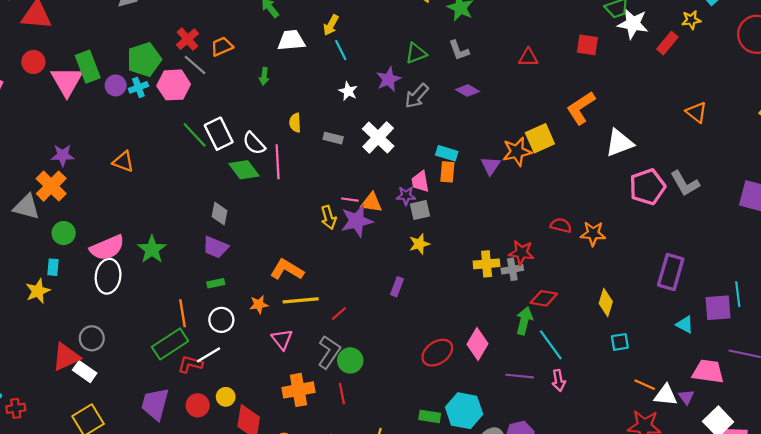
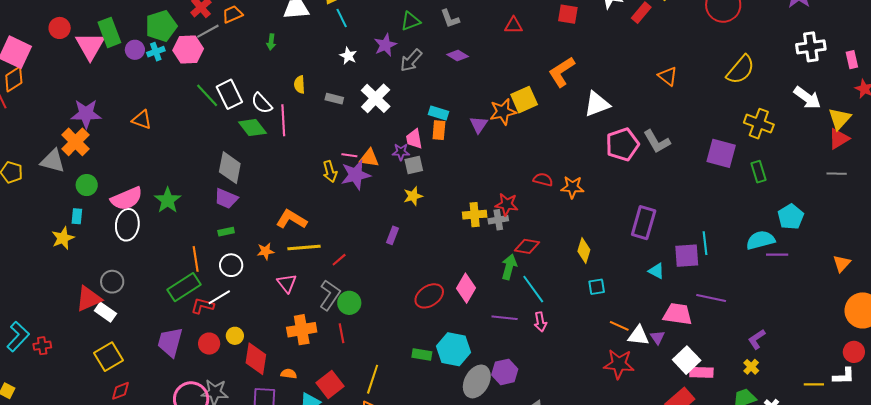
gray line: (195, 65) -> (208, 31), turned -70
purple star: (63, 155) -> (86, 114), size x1.4
gray diamond: (220, 214) -> (230, 168), size x1.5

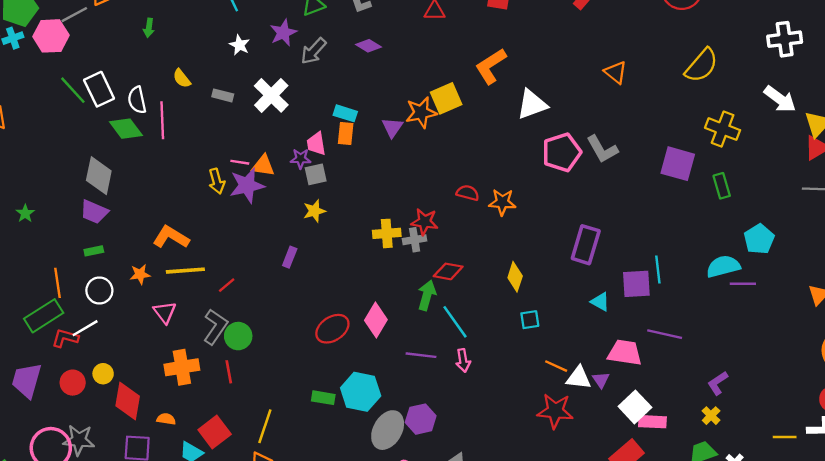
yellow semicircle: (299, 85) -> (182, 78), turned -36
white semicircle: (262, 103) -> (137, 100), turned 30
green star: (168, 200) -> (25, 213), size x0.6

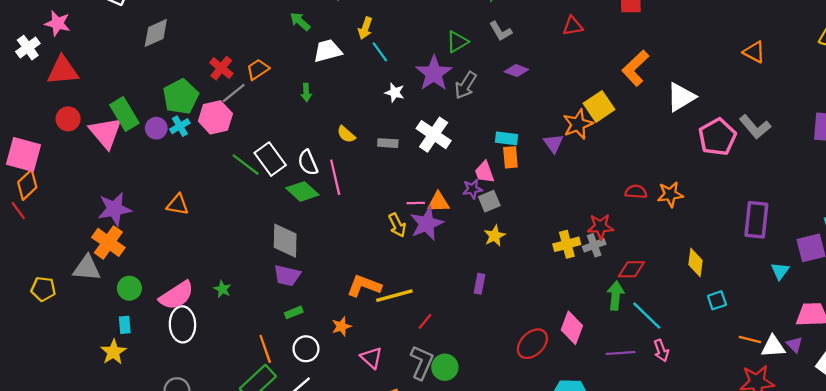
purple star: (283, 33) -> (434, 73), size x1.4
yellow line: (185, 271) -> (394, 296), moved
cyan triangle: (600, 302) -> (780, 271), turned 48

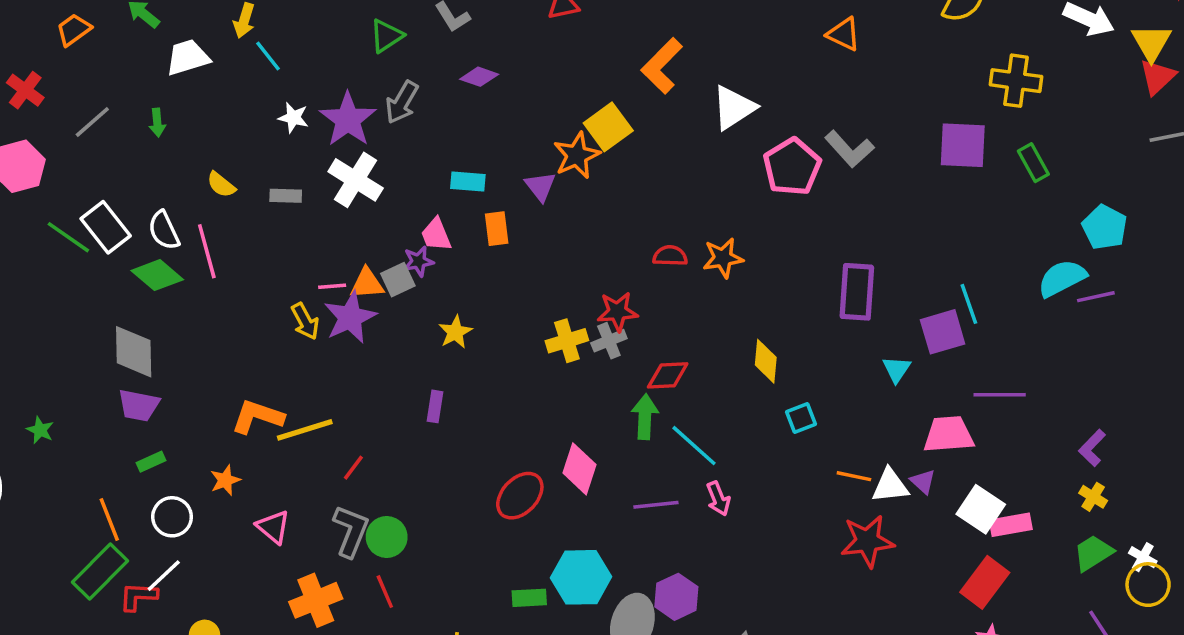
orange trapezoid: (258, 69) -> (74, 30), moved
purple star: (434, 73) -> (348, 120), moved
gray line: (234, 93) -> (92, 122), moved
orange rectangle: (510, 157) -> (497, 229), moved
gray square: (489, 201) -> (398, 280), moved

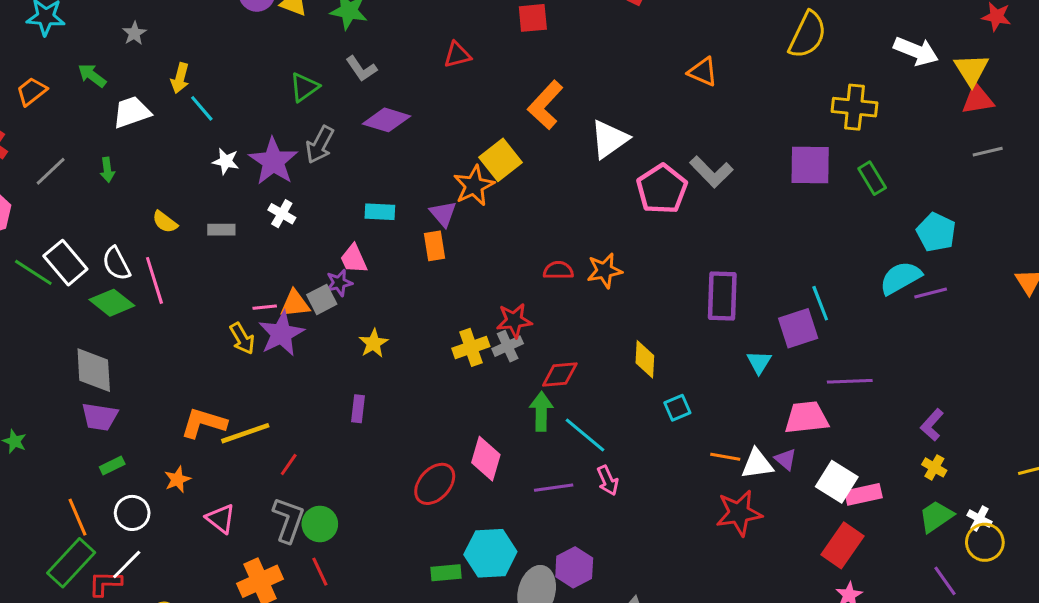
purple diamond: (479, 77) -> (386, 120), size x1.4
red triangle: (1157, 77) -> (978, 99), turned 36
white cross: (356, 180) -> (282, 214), size x0.6
orange rectangle: (497, 229) -> (435, 246), moved

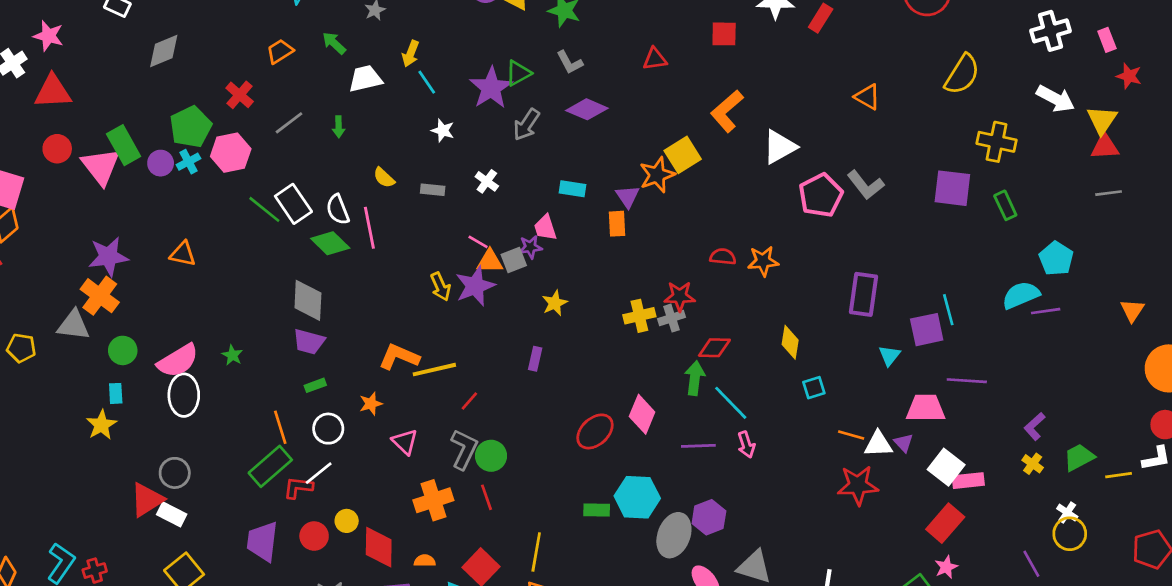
purple star: (273, 161) -> (491, 88), moved
pink line: (265, 307) -> (478, 242), moved, turned 30
green trapezoid: (936, 516) -> (1079, 457), moved

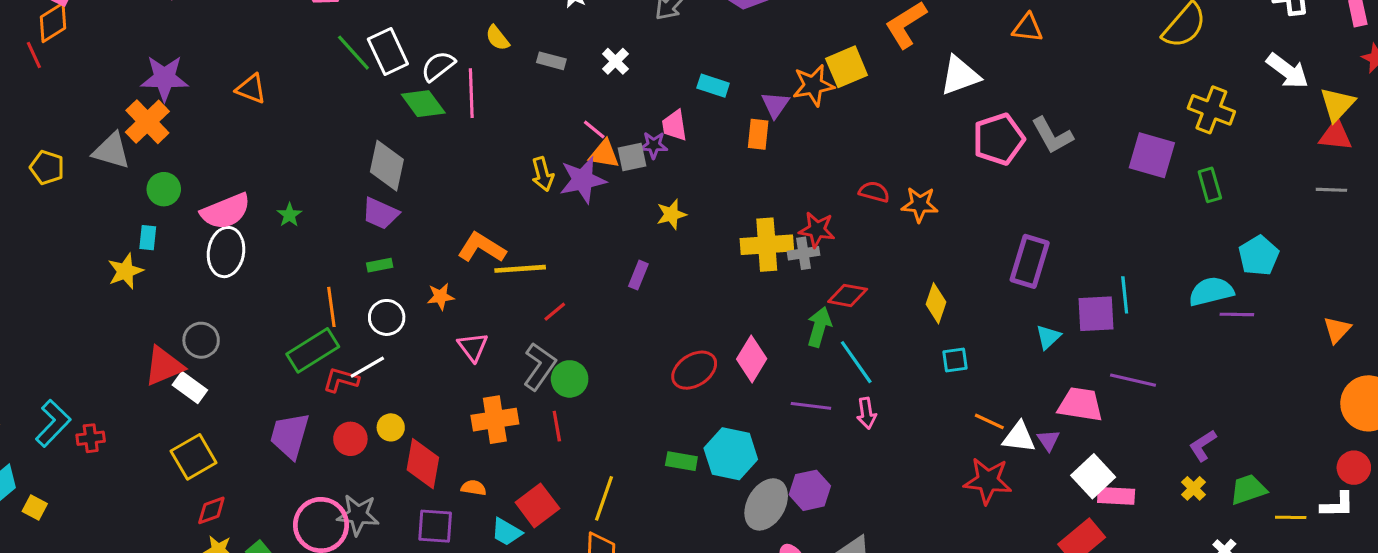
orange triangle: (867, 97) -> (1028, 28), moved, turned -32
white semicircle: (338, 209) -> (438, 66), turned 64
yellow cross: (639, 316) -> (767, 245), size x1.4

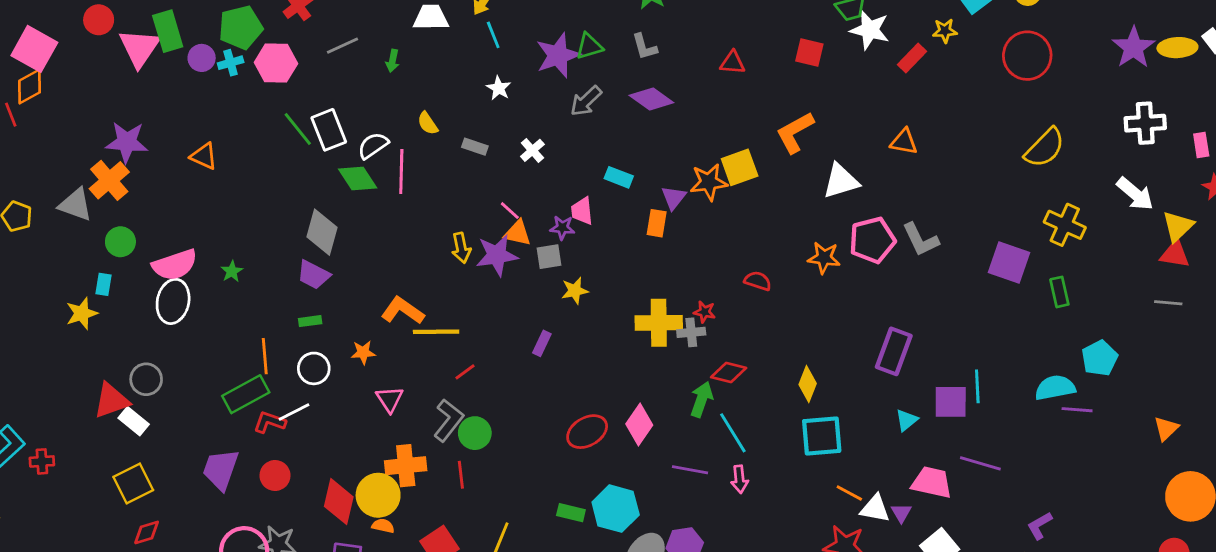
gray square: (632, 157) -> (549, 257), moved
orange star: (920, 204) -> (824, 258), moved
red star: (817, 230) -> (705, 312), size x0.7
cyan square: (955, 360) -> (822, 436), size x1.8
yellow circle: (391, 427) -> (378, 495), moved, size x1.8

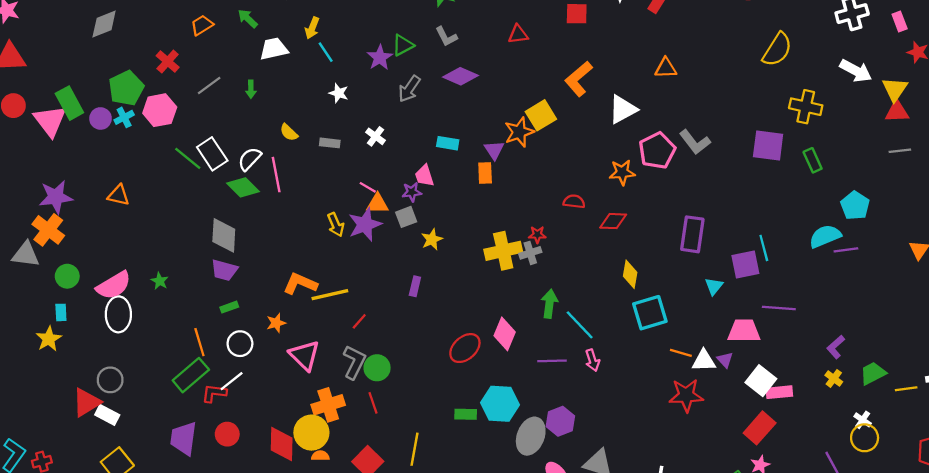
purple star: (558, 55) -> (380, 57), size x0.7
red diamond: (729, 373) -> (613, 221), moved
pink triangle: (390, 399) -> (305, 355), size x1.4

